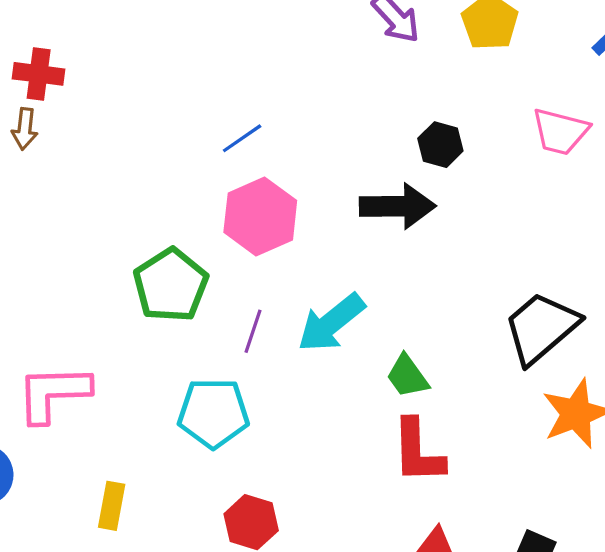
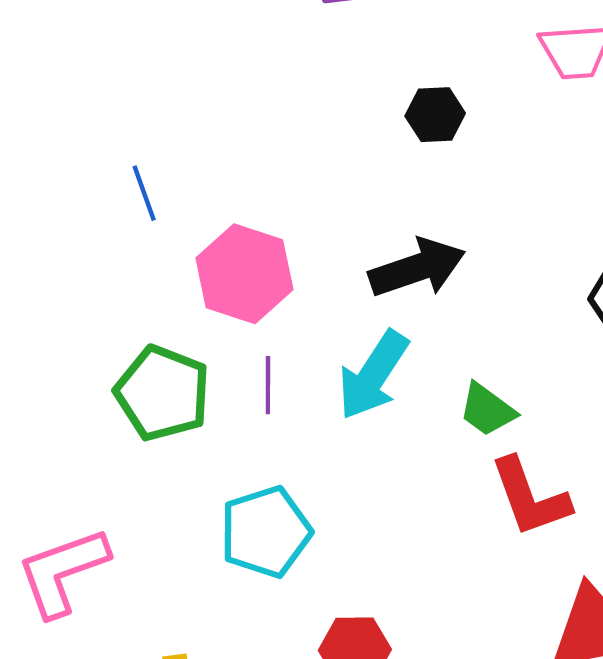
blue line: (242, 138) -> (144, 193), moved, turned -57
black arrow: (398, 206) -> (417, 268), moved
purple line: (253, 331) -> (268, 385), moved

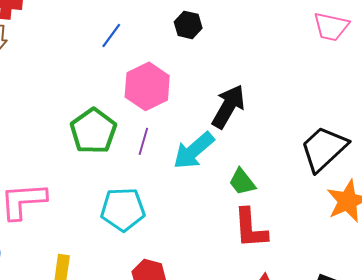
black hexagon: (435, 115) -> (188, 25), moved
blue line: (144, 193) -> (111, 36), turned 40
black arrow: (417, 268) -> (228, 107), turned -57

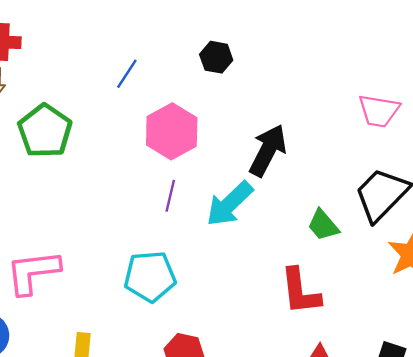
pink trapezoid: (331, 27) -> (379, 111), moved
green pentagon: (93, 131) -> (45, 131), moved
green trapezoid: (242, 182) -> (323, 225), moved

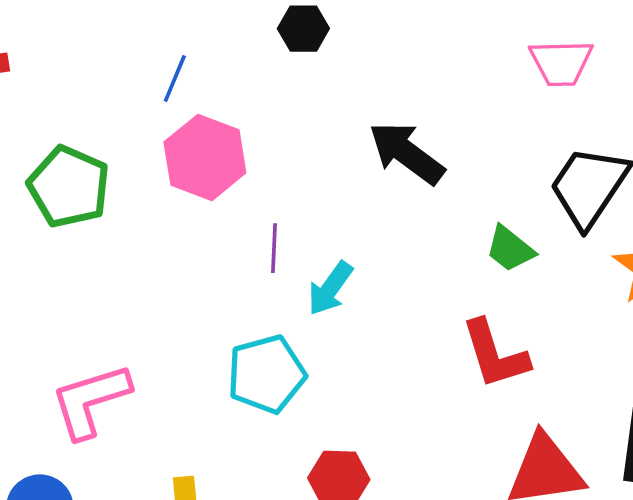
pink hexagon: (172, 131) -> (205, 157), moved
black arrow: (268, 150) -> (406, 153), turned -70
cyan arrow: (230, 204) -> (330, 288), moved, size x0.7

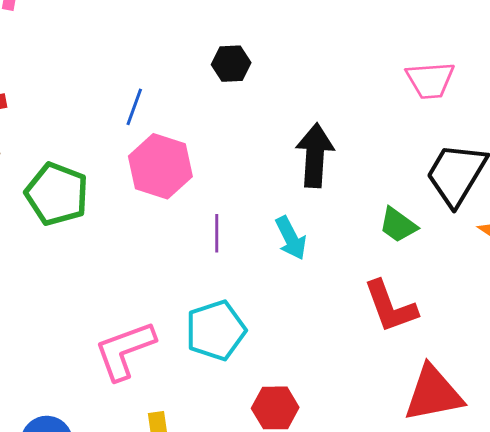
black arrow: (406, 153) -> (315, 155), turned 60
cyan arrow: (330, 288) -> (291, 238), moved, turned -60
pink L-shape: (91, 401) -> (125, 350), moved

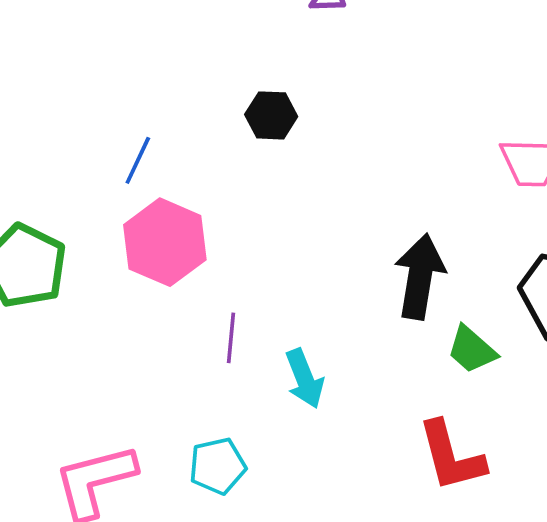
black arrow: (315, 155) -> (420, 277), moved
cyan arrow: (291, 238) -> (305, 379), moved
cyan pentagon: (216, 330) -> (218, 466), size x0.7

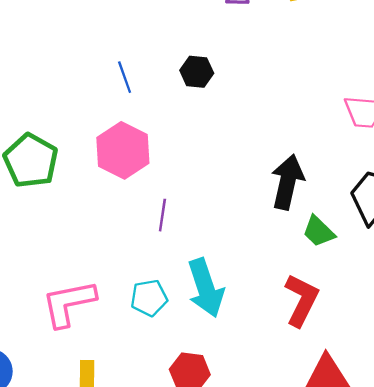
blue line: (138, 160) -> (125, 77), moved, turned -48
cyan arrow: (305, 379) -> (206, 288), moved, size x1.5
red L-shape: (451, 456) -> (301, 300), turned -142

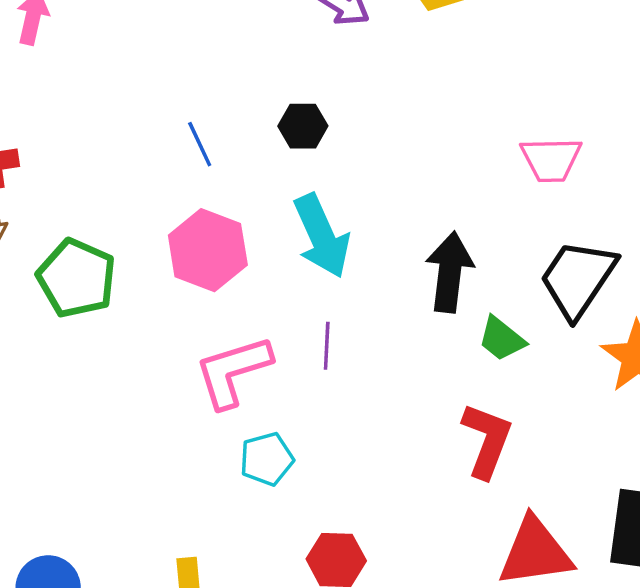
purple line: (162, 215) -> (327, 346), moved
cyan arrow: (206, 288) -> (322, 236), moved
pink L-shape: (69, 303) -> (233, 371), moved

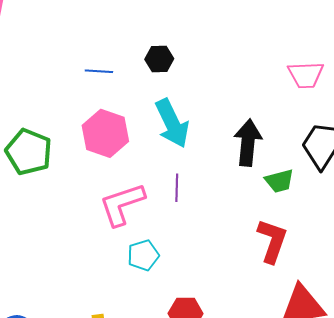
blue line: (200, 144) -> (99, 71), turned -60
green trapezoid: (502, 339) -> (279, 181), turned -52

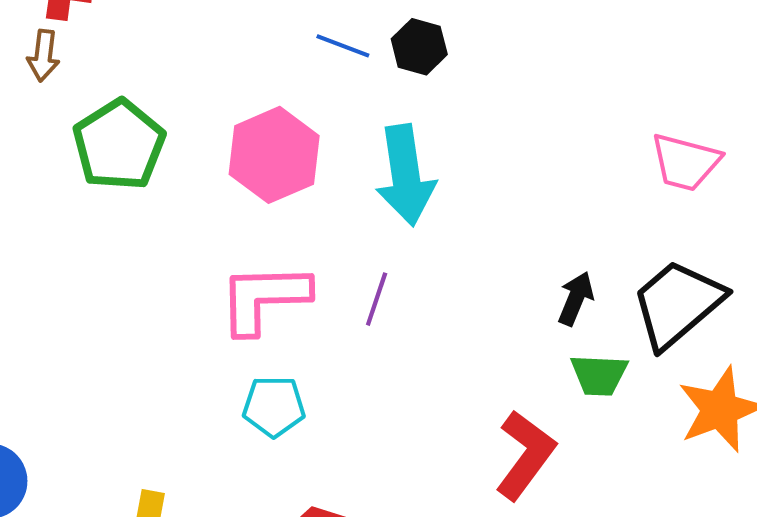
blue line: (99, 71) -> (343, 46), moved
black arrow: (248, 143) -> (576, 299), moved, size x0.6
green trapezoid: (279, 181) -> (599, 375), moved

